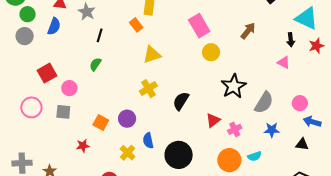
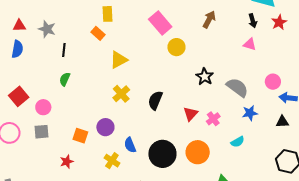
black star: (234, 86) -> (205, 77), size x0.7
gray semicircle: (264, 103) -> (237, 87), turned -75
orange circle: (229, 160) -> (198, 152), moved

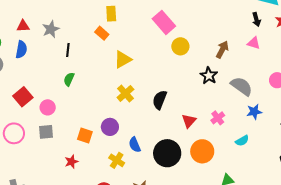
brown arrow: (209, 20) -> (222, 50), moved
gray star: (47, 29) -> (51, 29), turned 30
red triangle: (190, 114) -> (189, 121), moved

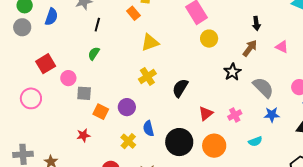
black arrow: (256, 20) -> (256, 23), moved
gray square: (46, 132) -> (84, 93), moved

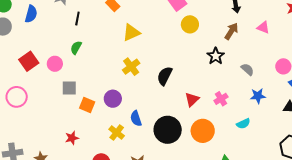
pink circle: (68, 78) -> (55, 64), moved
gray semicircle: (263, 87) -> (247, 69), size x0.6
red star: (83, 135) -> (72, 138), moved

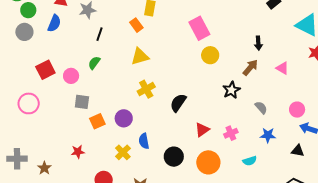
yellow triangle: (131, 33) -> (140, 56), moved
orange square: (87, 105) -> (97, 121), turned 35
black circle: (168, 130) -> (174, 157), size x0.7

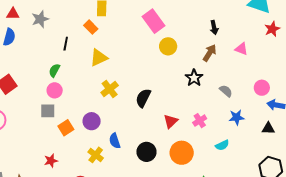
black line: (100, 34) -> (66, 44), moved
pink circle: (71, 76) -> (55, 90), moved

